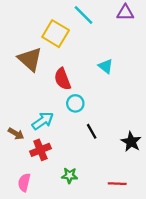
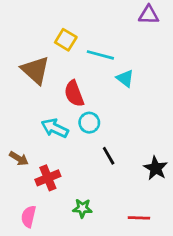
cyan line: (83, 15) -> (100, 55), moved, turned -30
yellow square: (56, 34) -> (66, 40), size x0.7
cyan arrow: (43, 121) -> (55, 128), moved, turned -120

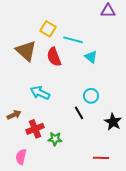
red semicircle: (74, 94) -> (54, 57), moved
cyan circle: (89, 123) -> (91, 96), moved
brown arrow: (19, 159) -> (14, 115), turned -56
green star: (82, 208) -> (55, 139), moved

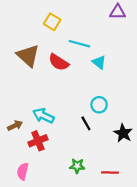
yellow square: (48, 29) -> (52, 22), moved
red semicircle: (54, 57) -> (59, 62), turned -36
cyan arrow: (40, 93) -> (43, 116), moved
green star: (55, 139) -> (77, 166), moved

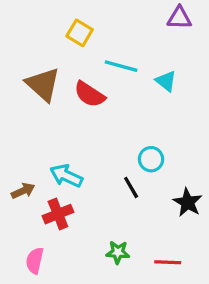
cyan triangle: (99, 62) -> (166, 81), moved

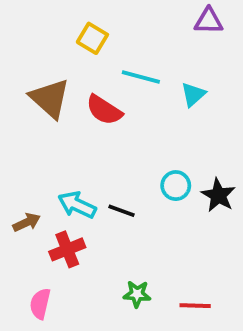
cyan triangle: (166, 81) -> (193, 94), turned 40
black line: (131, 187) -> (122, 211), moved, turned -40
black star: (188, 202) -> (218, 195), moved

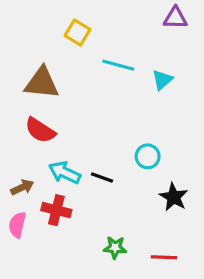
brown triangle: (50, 98) -> (42, 83), turned -36
red semicircle: (104, 110) -> (40, 130), moved
black star: (218, 195) -> (174, 197), moved
red cross: (67, 249) -> (56, 210), turned 36
pink semicircle: (40, 304) -> (17, 225), moved

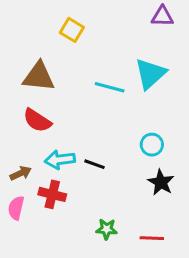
cyan line: (118, 65) -> (110, 87), moved
cyan triangle: (162, 80) -> (150, 74), size x1.6
cyan circle: (148, 156) -> (152, 145), moved
cyan arrow: (65, 173) -> (60, 160), turned -32

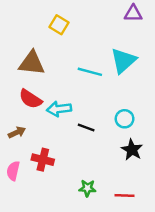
cyan arrow: (60, 160) -> (59, 109), moved
black line: (94, 164) -> (86, 127), moved
brown arrow: (21, 173) -> (17, 132), moved

